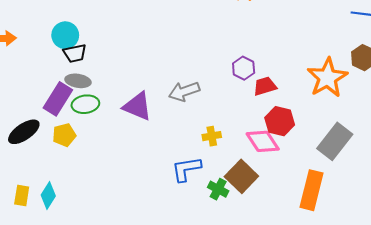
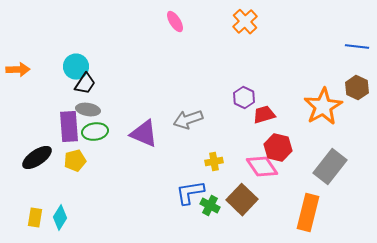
black trapezoid: (75, 53) -> (85, 84), turned -45
purple rectangle: (58, 99) -> (69, 127), turned -36
green cross: (218, 189) -> (210, 206), moved

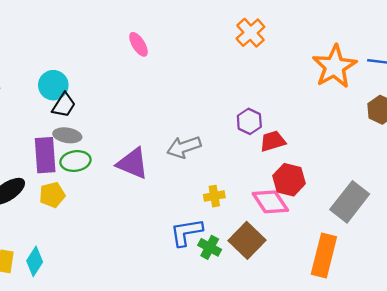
pink ellipse: (175, 22) -> (138, 44), moved
orange star: (323, 107) -> (334, 67), moved

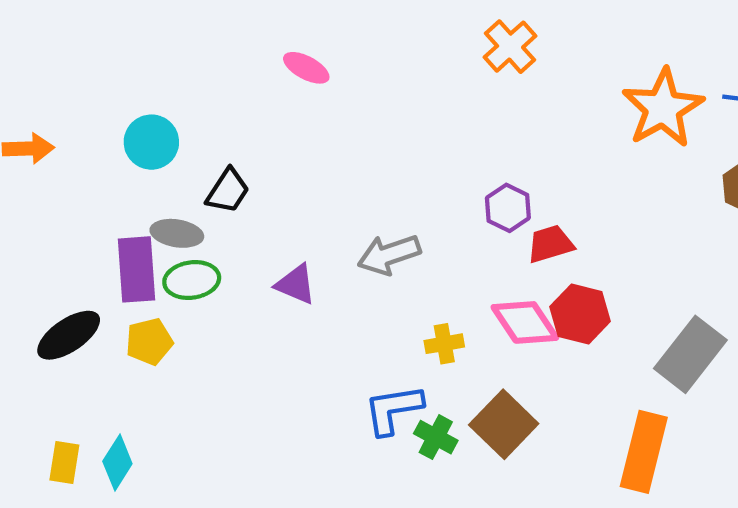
pink ellipse: (138, 44) -> (306, 68), turned -30
black trapezoid: (64, 105) -> (228, 191), moved
purple triangle: (133, 163) -> (296, 284), size x0.7
pink diamond: (270, 202) -> (525, 322), moved

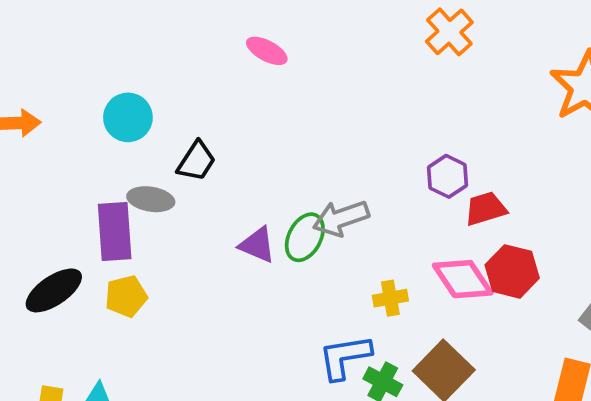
green ellipse: (192, 280) -> (305, 237), moved, turned -54

